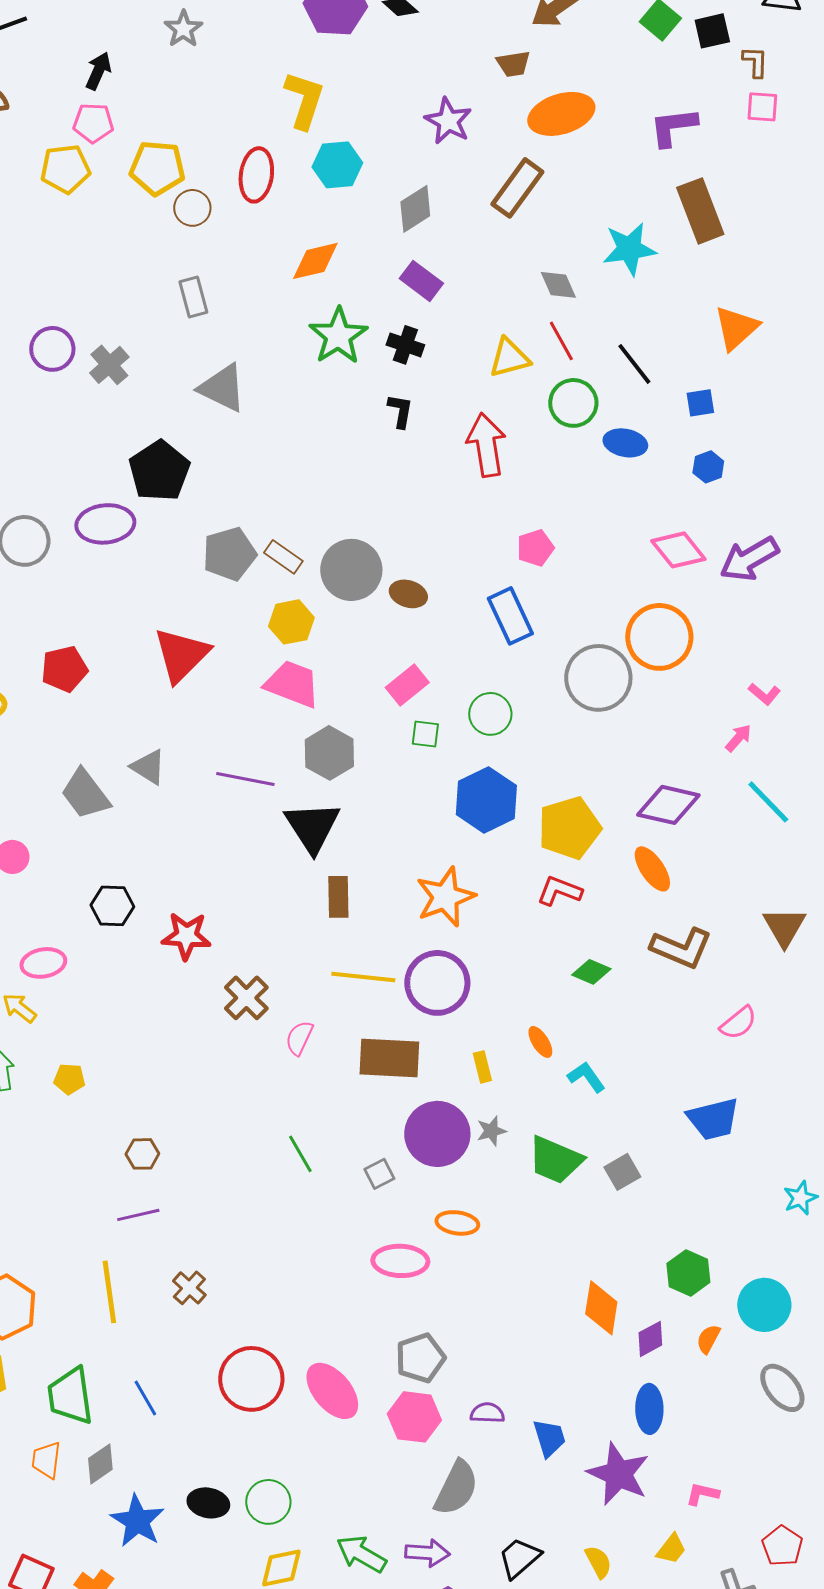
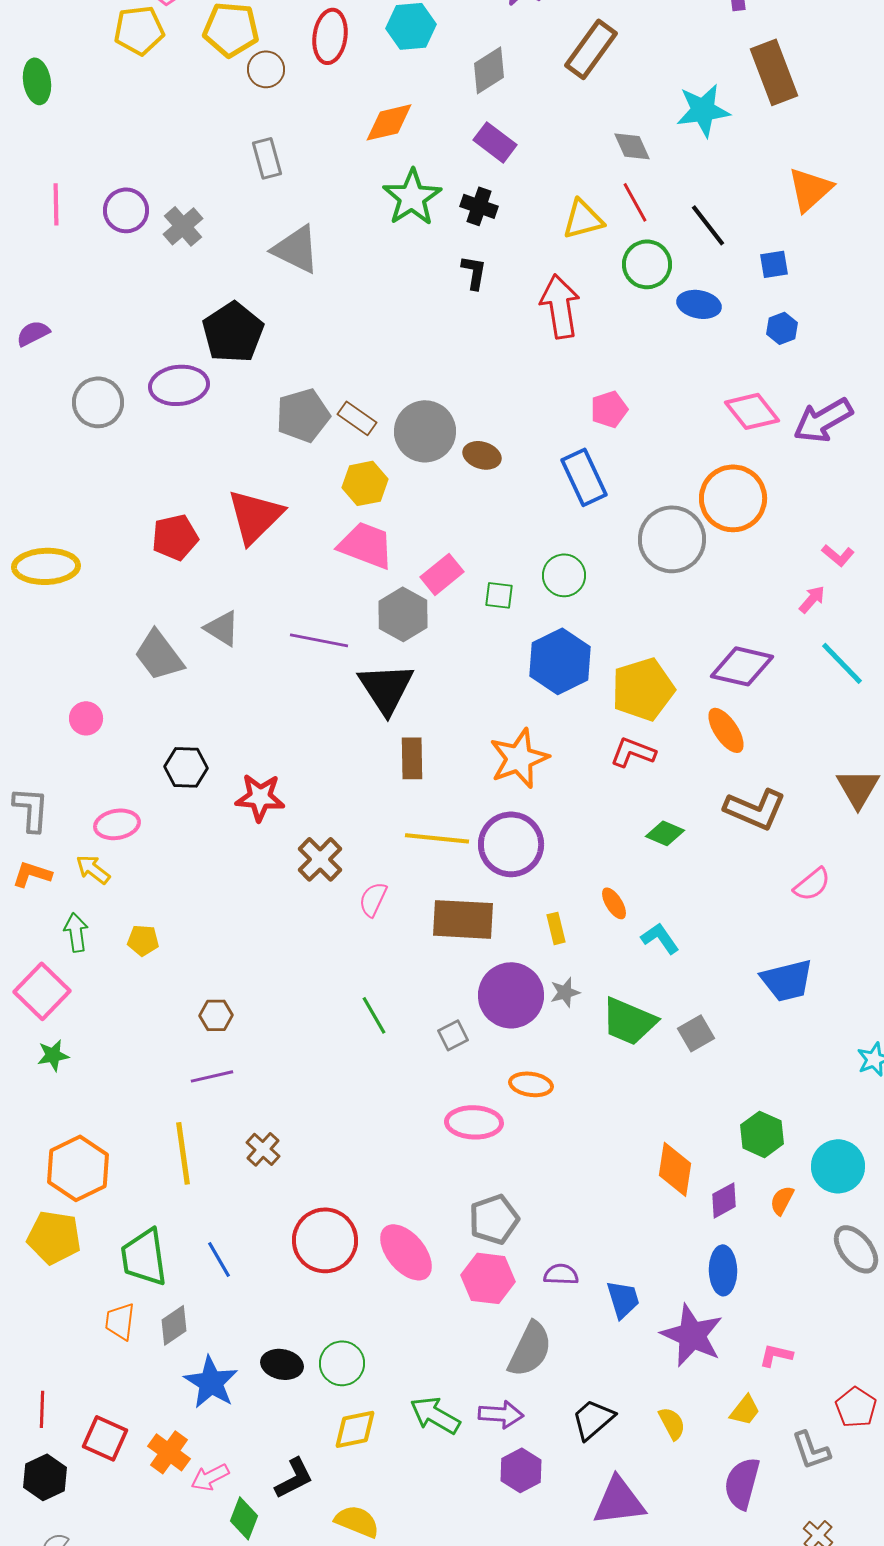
red pentagon: (64, 669) -> (175, 537), moved
pink rectangle: (407, 685) -> (442, 574), moved

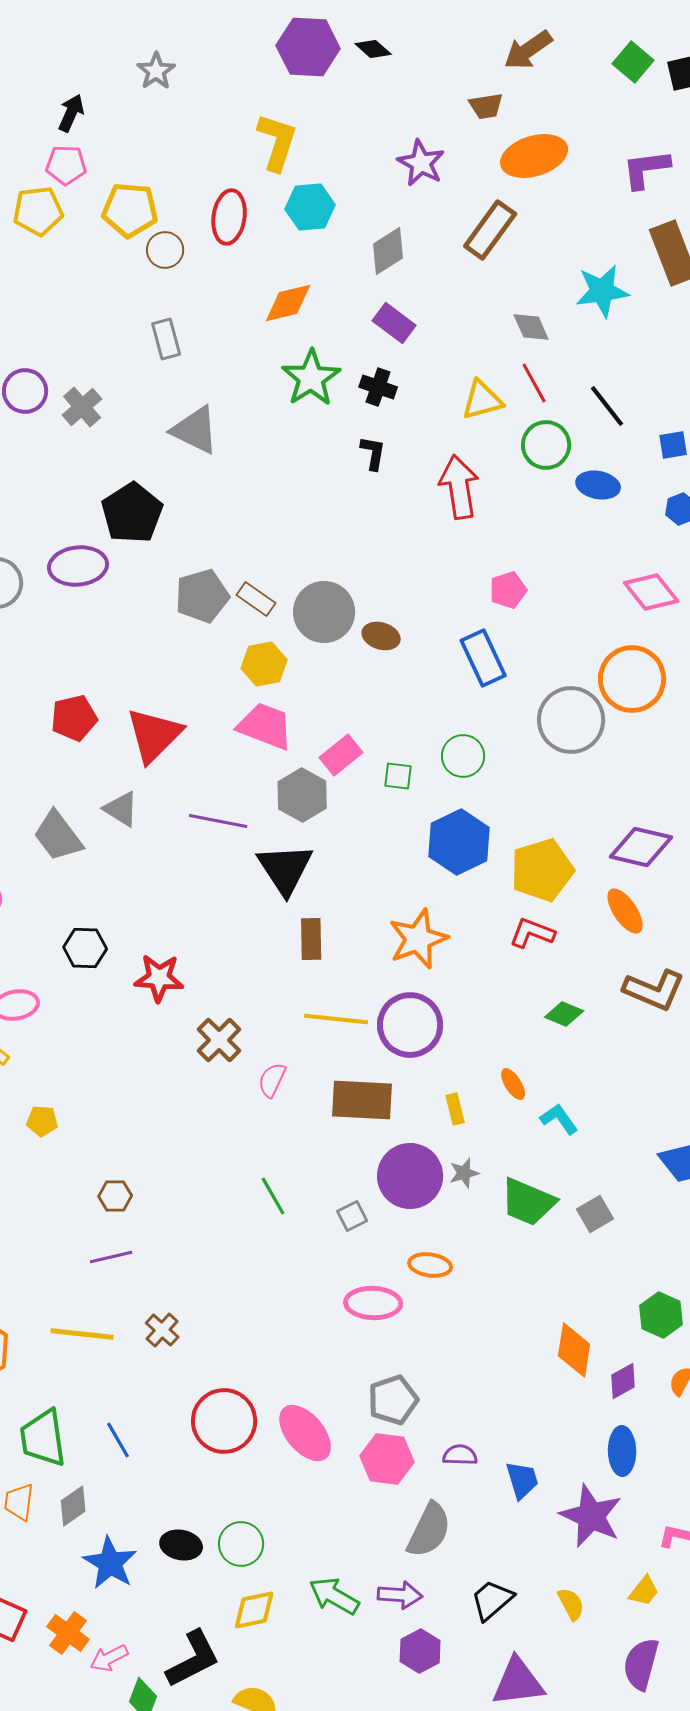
red triangle: (255, 516) -> (154, 735), moved
yellow line: (183, 1153) -> (82, 1334), turned -76
black L-shape: (294, 1478) -> (193, 1659), size x1.4

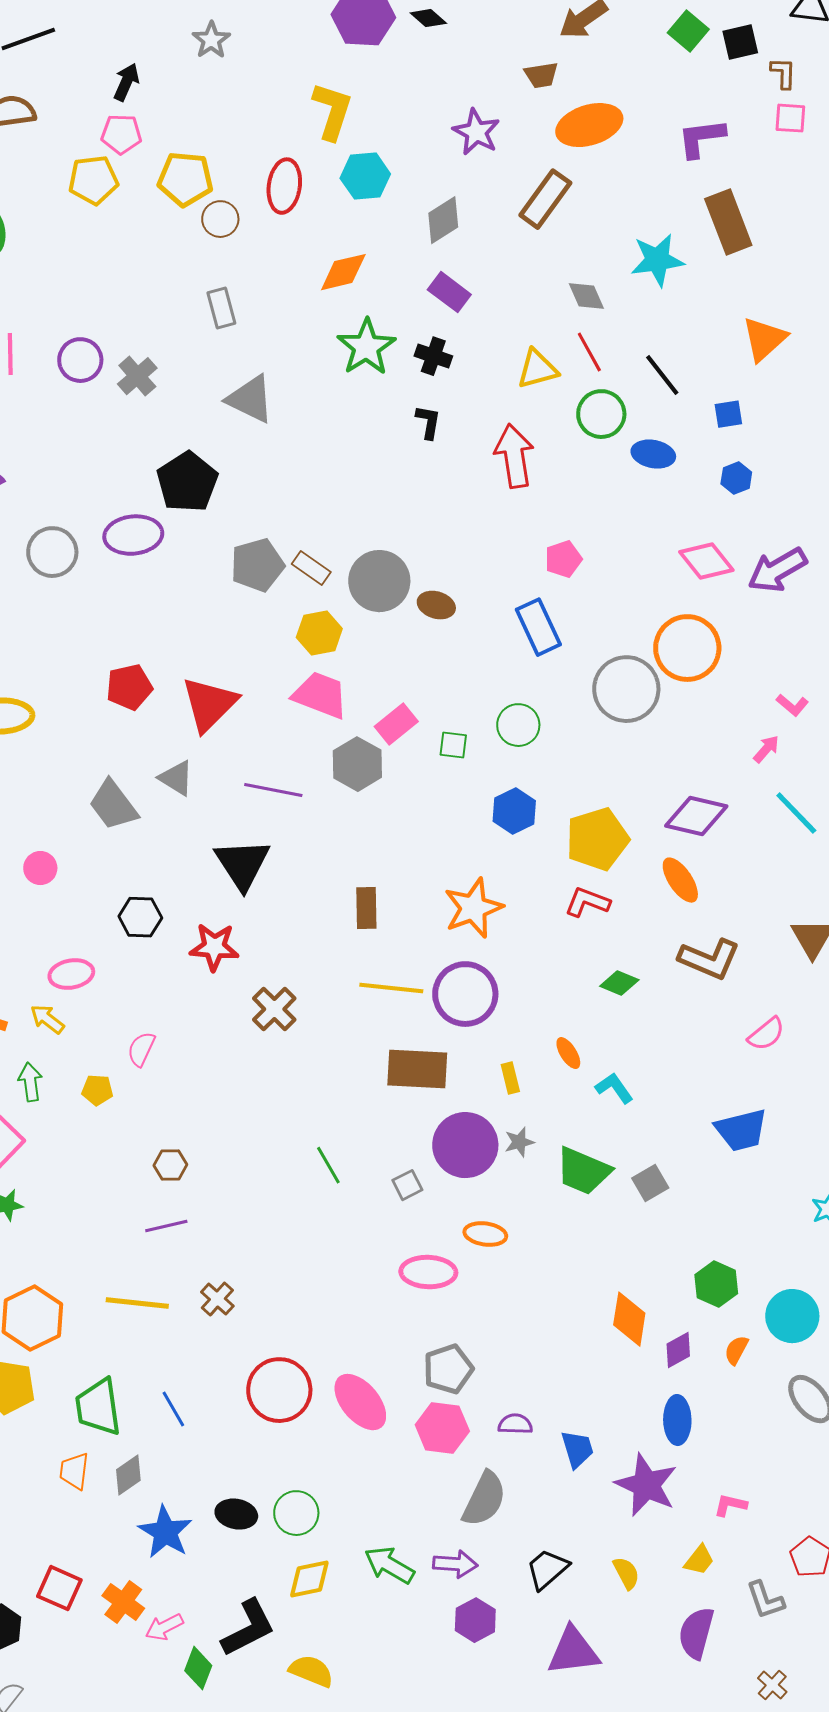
blue hexagon: (459, 842) -> (514, 811), size x0.7
black triangle: (285, 869) -> (242, 864), moved
pink semicircle: (272, 1080) -> (141, 1049), moved

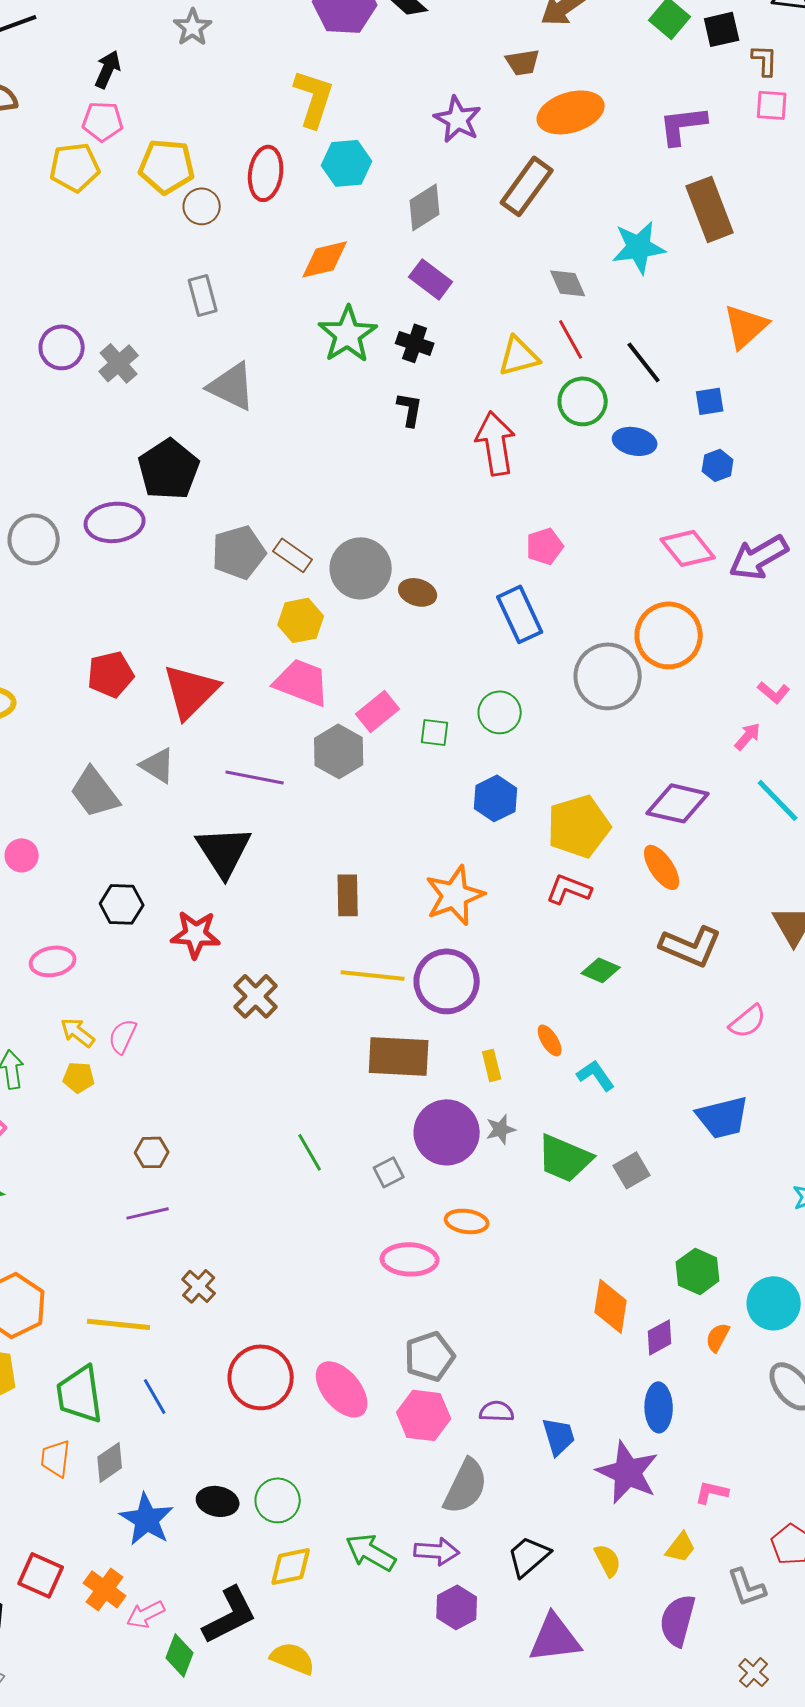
yellow arrow: (47, 1019) -> (78, 1032), moved
yellow line: (137, 1303) -> (119, 1324), moved

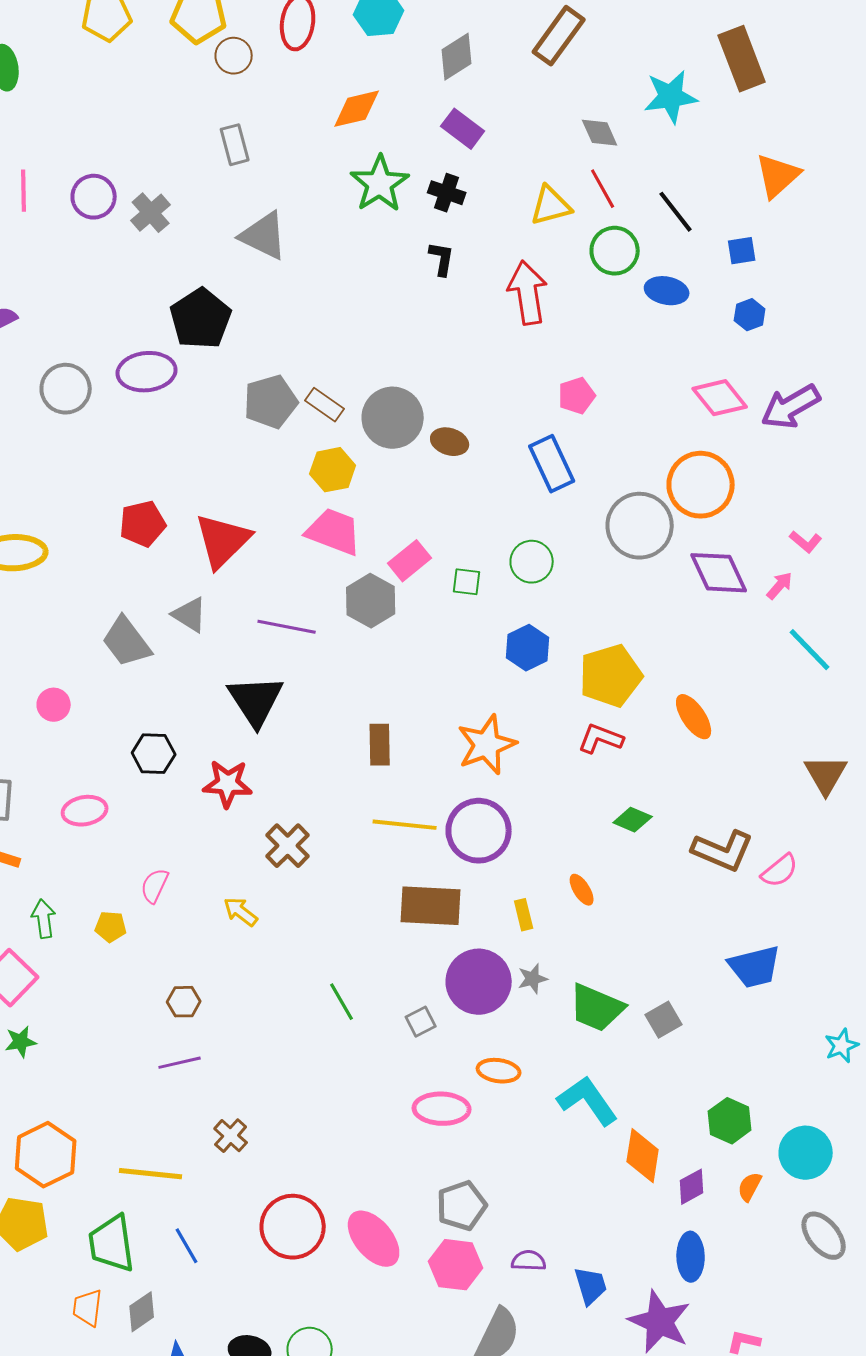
purple diamond: (678, 803) -> (719, 573), moved, turned 52
brown L-shape: (691, 946) -> (723, 851), moved
yellow arrow: (78, 1032) -> (241, 912), moved
cyan L-shape: (596, 1075) -> (588, 1101), moved, size x1.6

